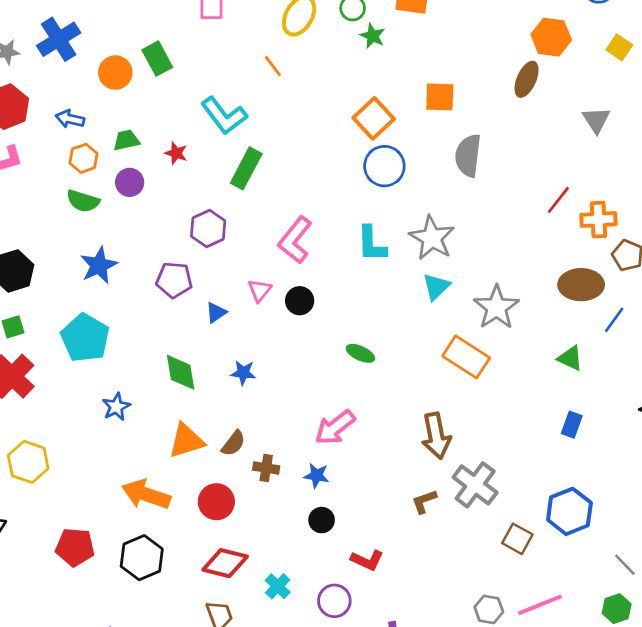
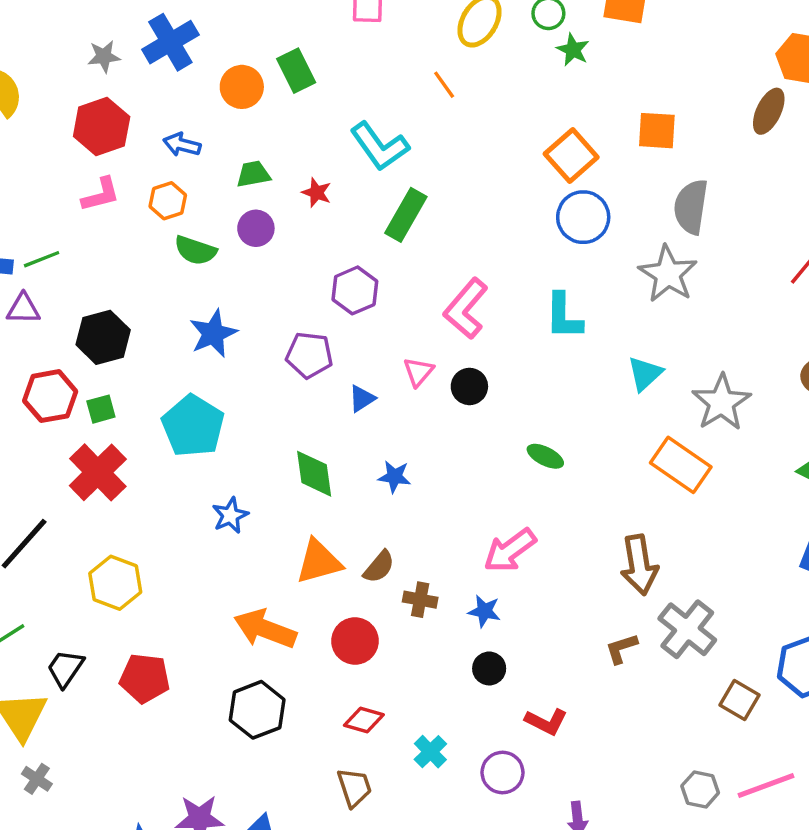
orange hexagon: (84, 158) -> (168, 201), moved
gray star: (432, 238) -> (668, 274), moved
red pentagon: (75, 547) -> (145, 678), moved
red diamond: (225, 563) -> (364, 720), size x0.7

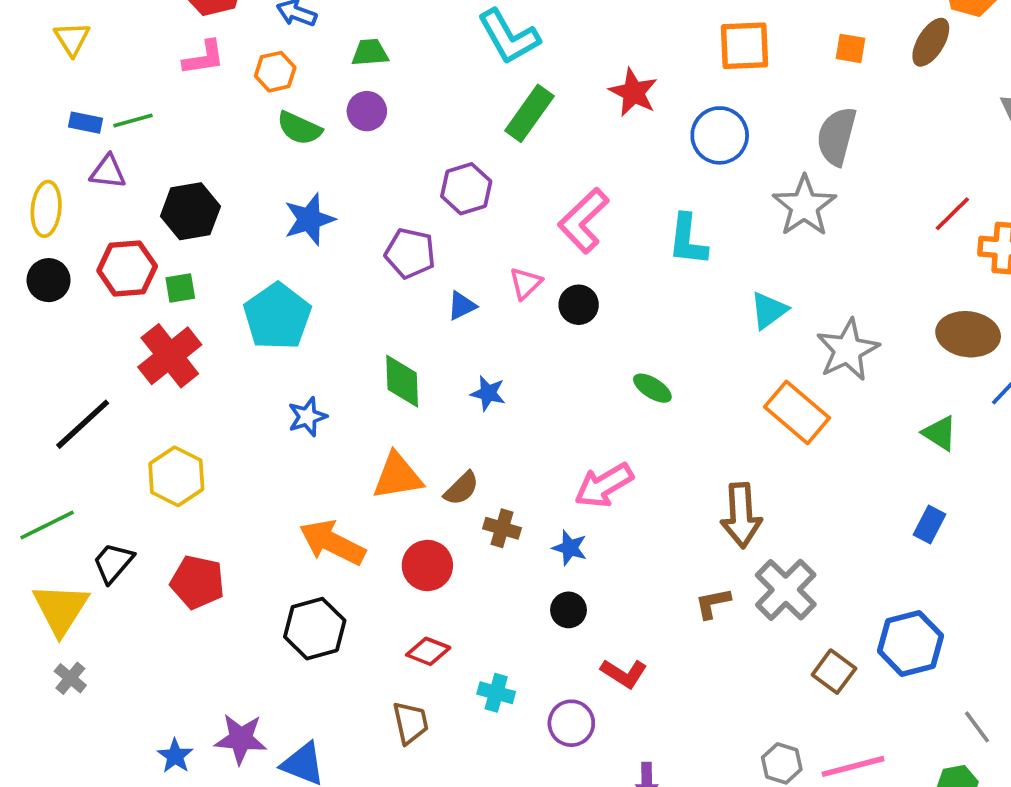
orange square: (657, 131) -> (850, 48), moved, size x0.7
orange square: (571, 155) -> (744, 46), moved, turned 33
red star: (317, 193) -> (633, 92), moved, size x1.5
cyan cross: (430, 752) -> (496, 693), turned -36

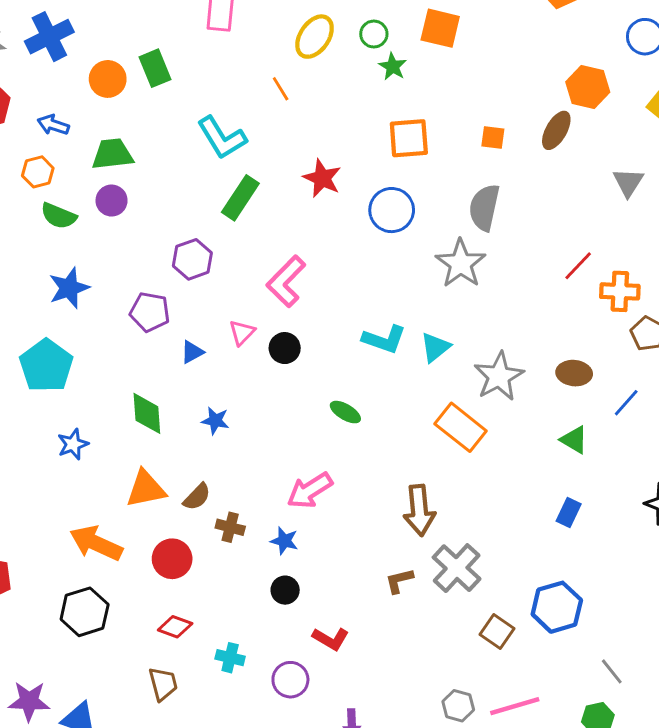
green trapezoid: (370, 53) -> (112, 154), size x1.4
cyan L-shape: (688, 240) -> (384, 339), moved, turned -75
brown ellipse: (968, 334) -> (574, 373), moved, size x0.7

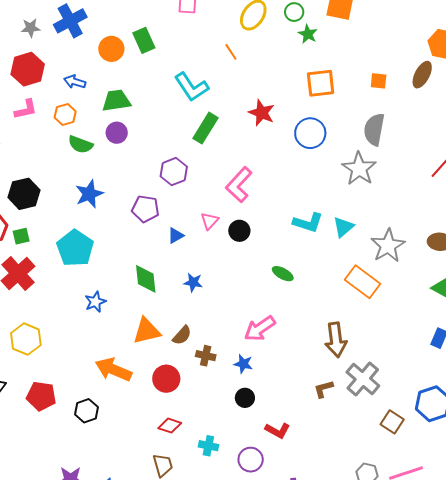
black hexagon: (85, 612) -> (86, 411), moved, size x0.7

